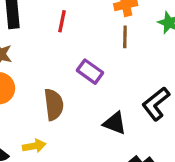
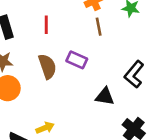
brown semicircle: (54, 105) -> (47, 66), moved

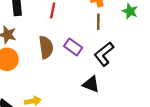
black L-shape: (134, 74) -> (104, 54), moved

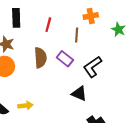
brown line: (98, 22) -> (77, 35), moved

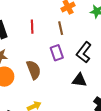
brown semicircle: (40, 58) -> (34, 70), moved
purple rectangle: (65, 59) -> (57, 53), turned 49

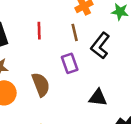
black L-shape: (84, 52) -> (100, 46), moved

